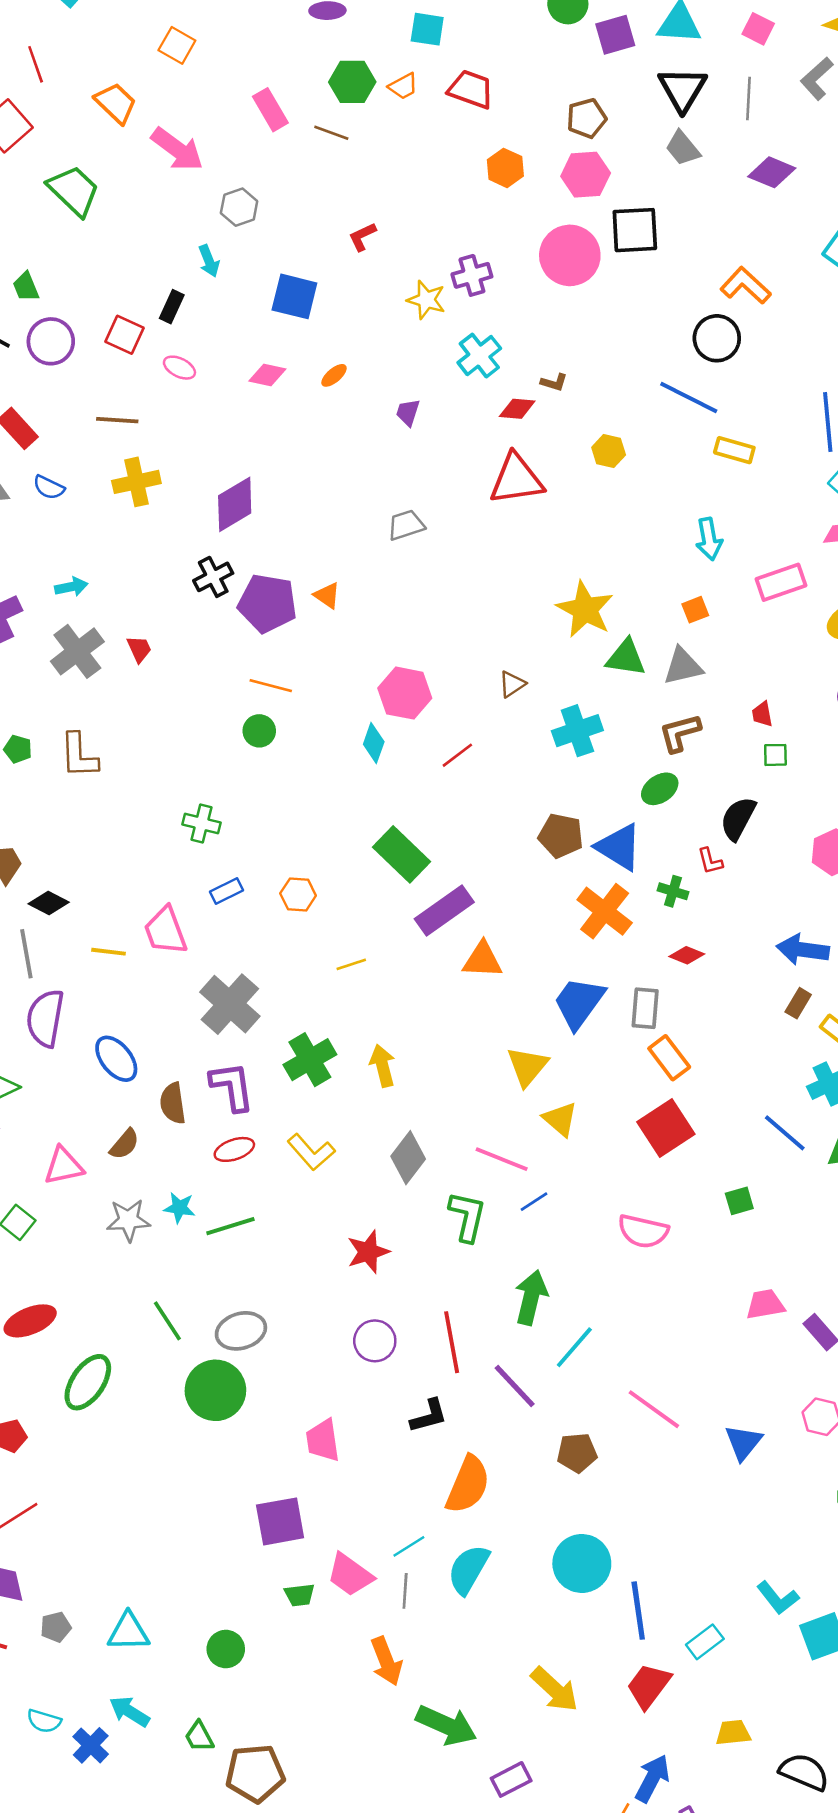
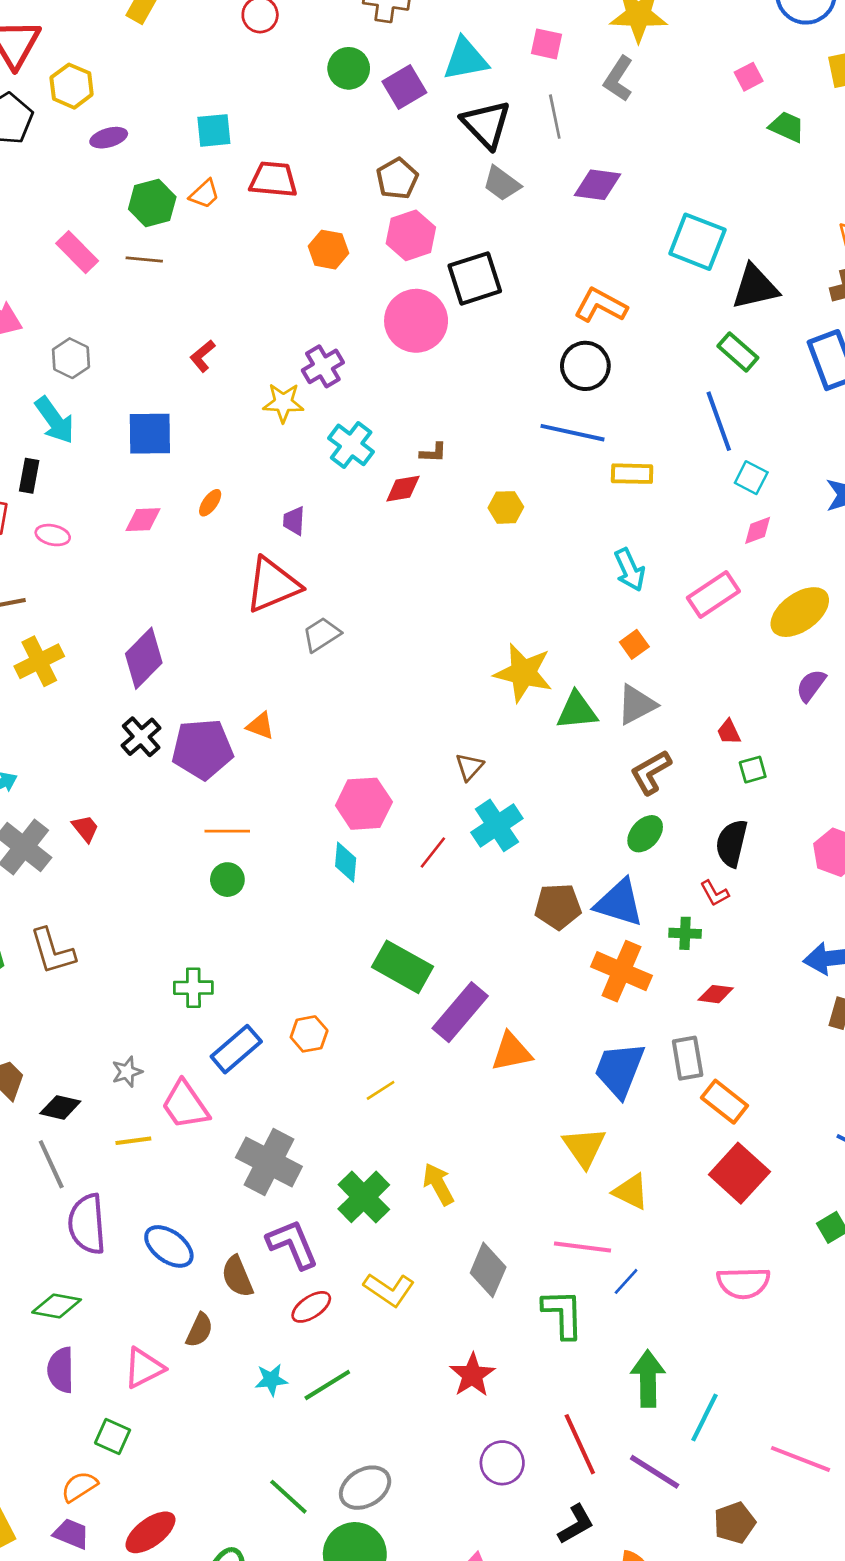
cyan arrow: (209, 261) -> (55, 420), size x1.5
red triangle: (516, 479) -> (273, 585), moved
cyan cross: (577, 731) -> (497, 825), moved
blue rectangle: (227, 891) -> (236, 1049), size x1.5
gray star: (128, 1220) -> (127, 1072), moved, size x0.7

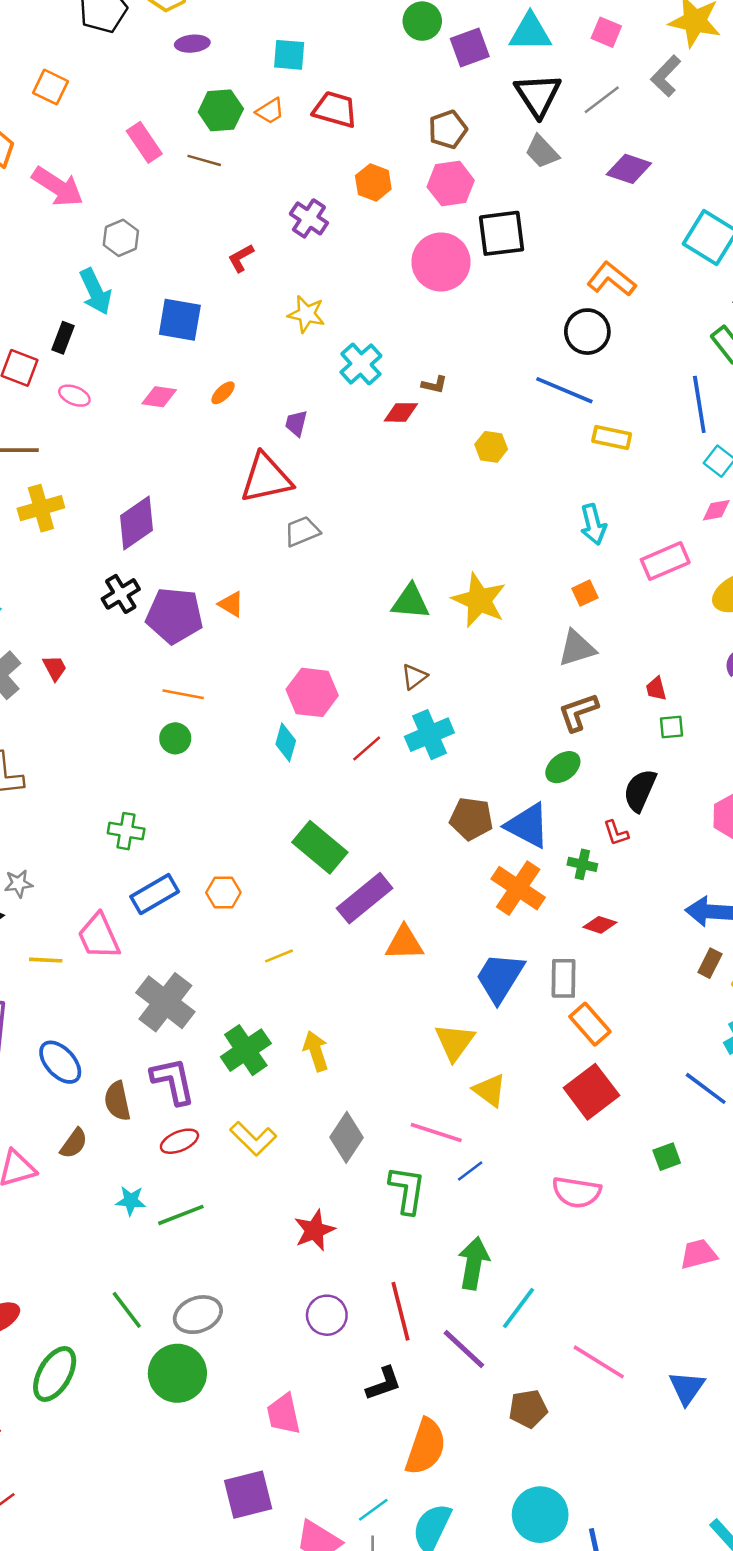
gray line: (555, 117) -> (602, 100), turned 54
purple cross: (323, 366) -> (309, 218), moved, turned -36
green triangle: (577, 711) -> (410, 602), moved
gray star: (127, 1072) -> (18, 884), moved

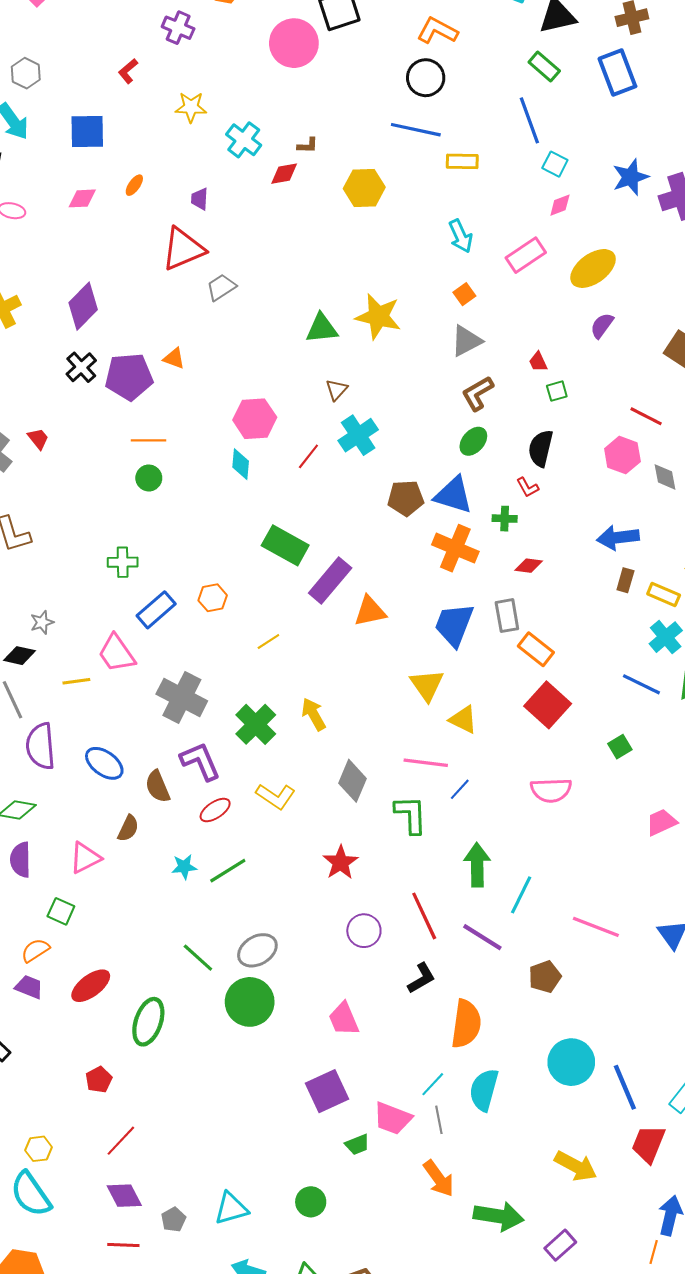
yellow hexagon: (491, 447) -> (364, 188), size x1.5

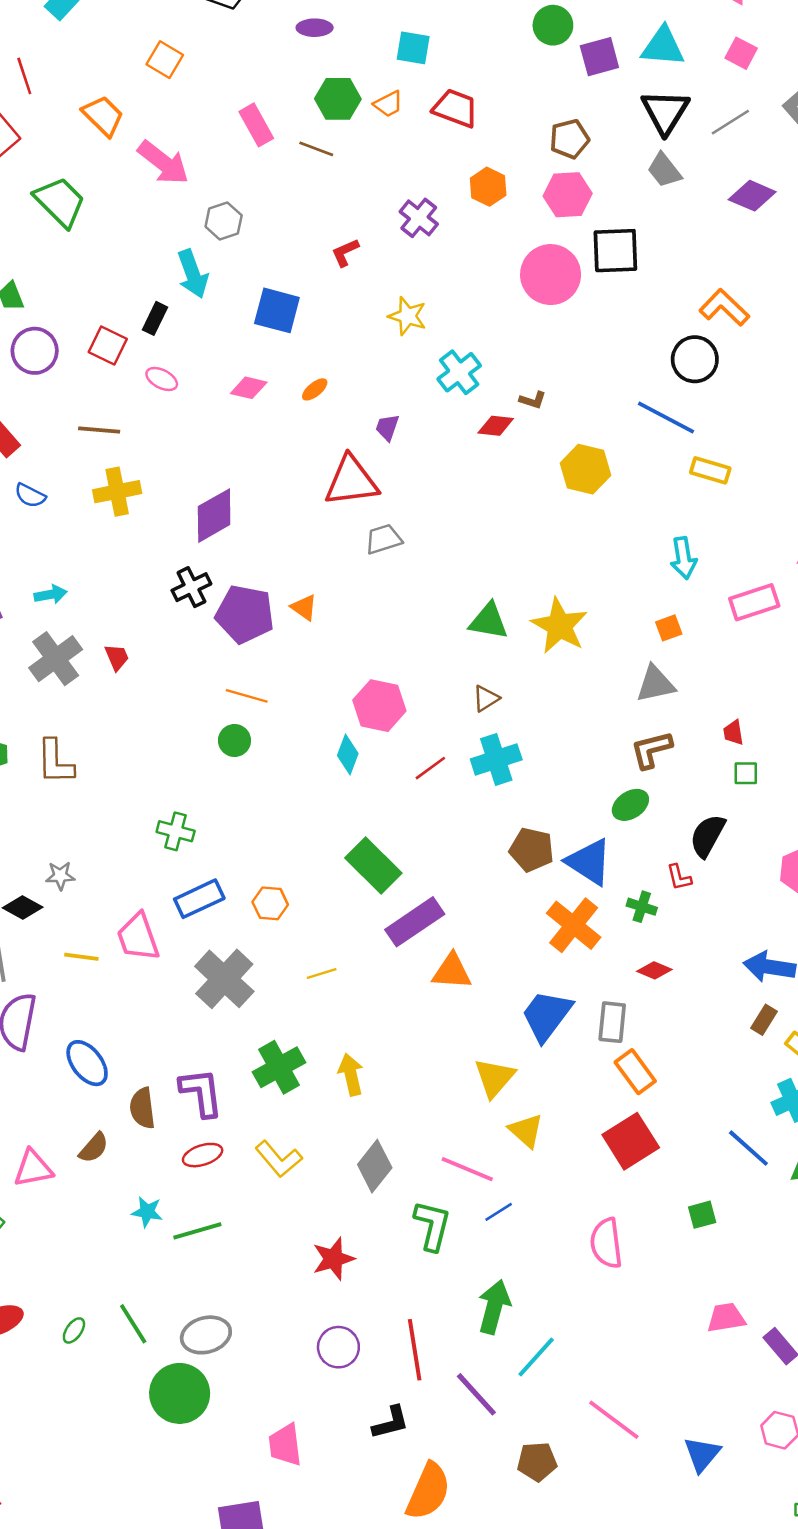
gray cross: (182, 697) -> (224, 979), moved
pink semicircle: (551, 790) -> (606, 1243), turned 69
green ellipse: (148, 1022) -> (74, 1330), moved, size x0.5

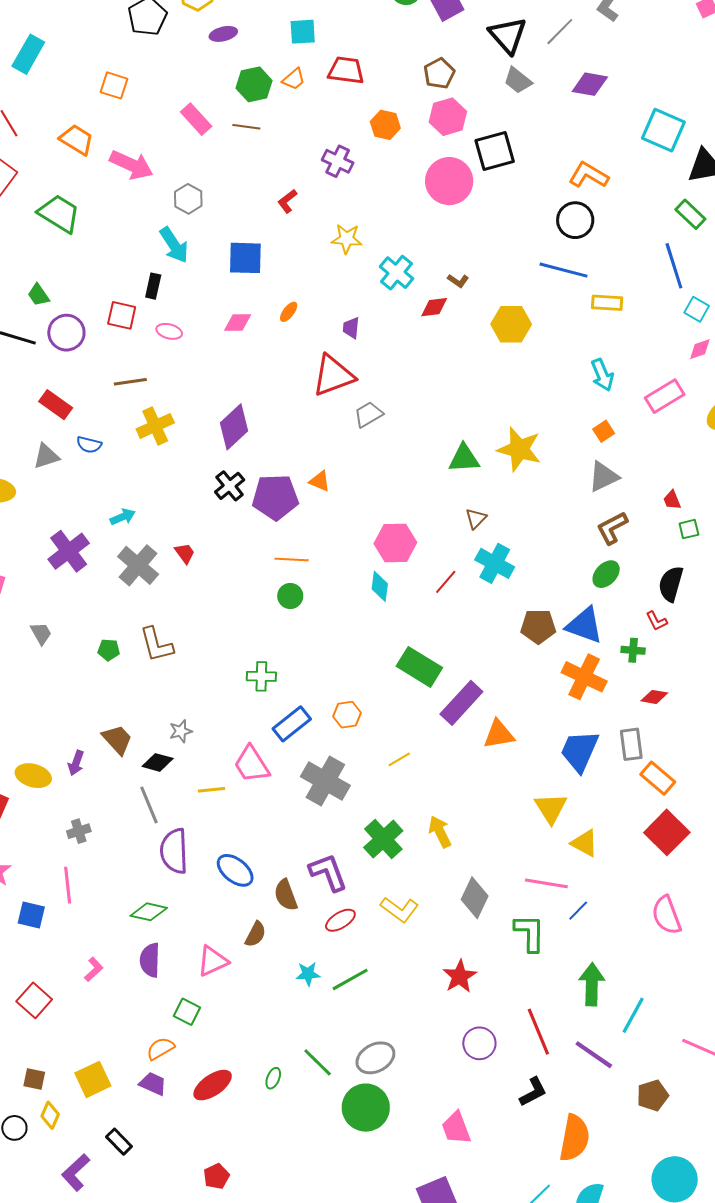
brown L-shape: (533, 400) -> (458, 281), turned 30
cyan cross: (496, 759) -> (495, 563), turned -30

